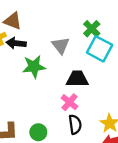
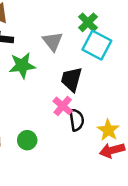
black trapezoid: (77, 79) -> (72, 79), turned -75
black semicircle: (75, 124) -> (77, 120), moved

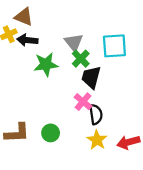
green cross: (88, 22) -> (81, 59), moved
cyan square: (97, 45) -> (114, 46), turned -32
yellow star: (108, 130) -> (97, 140), moved

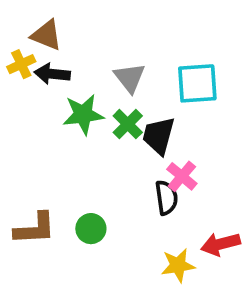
green cross: (81, 59) -> (128, 124), moved
pink cross: (83, 102) -> (182, 176), moved
yellow star: (97, 140) -> (178, 265), moved, turned 30

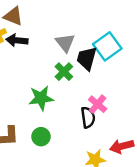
cyan square: (197, 83) -> (107, 46), turned -32
green star: (83, 114) -> (41, 98), moved
black trapezoid: (159, 136) -> (87, 58), moved

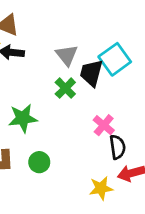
green star: (41, 98) -> (23, 118), moved
black semicircle: (88, 117) -> (117, 147), moved

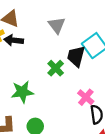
gray triangle: (67, 55) -> (57, 25), moved

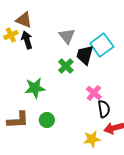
gray triangle: (57, 25) -> (67, 36), moved
black arrow: (14, 40) -> (27, 40), turned 66

